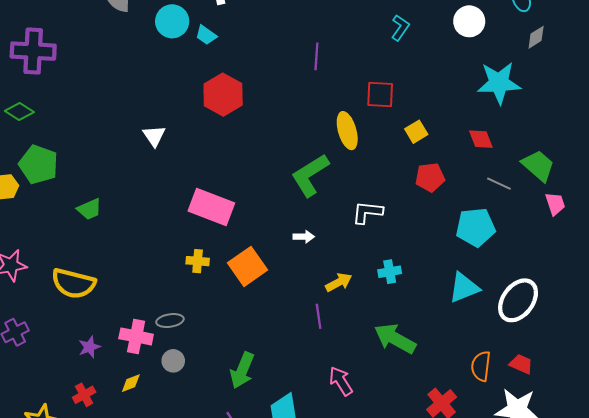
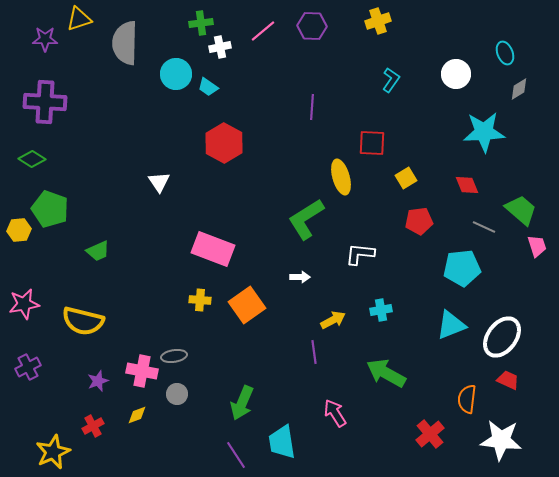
red trapezoid: (521, 364) -> (508, 380), moved

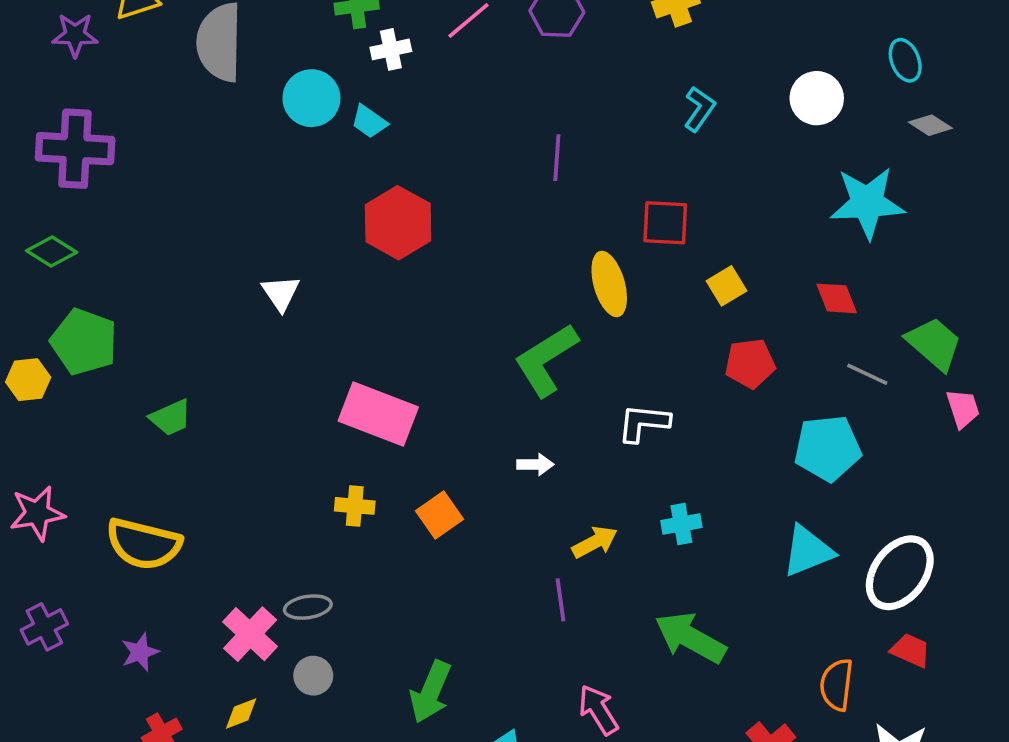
gray diamond: (519, 89) -> (930, 125), turned 65
orange square: (247, 305) -> (440, 515), size x0.7
pink cross: (142, 371) -> (250, 634), turned 32
purple star: (98, 381) -> (140, 652), moved

